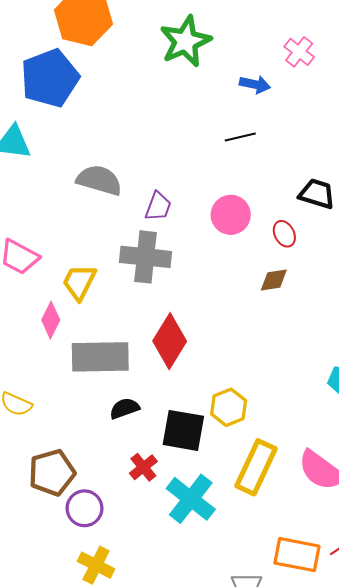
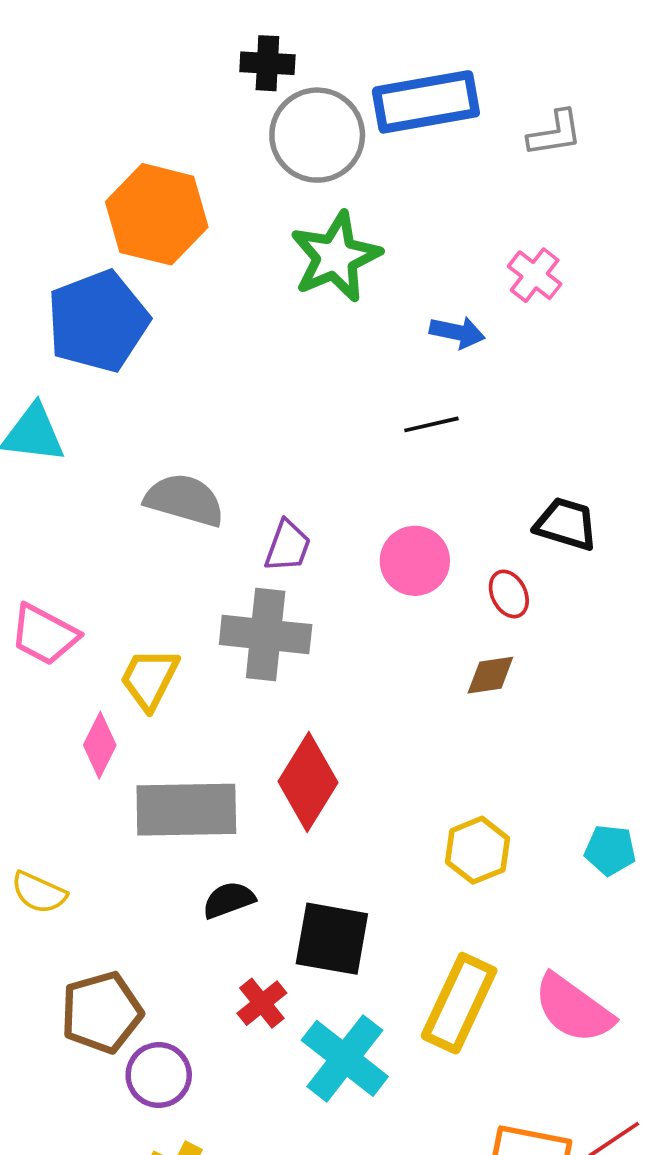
yellow hexagon: (229, 407) -> (478, 850), moved

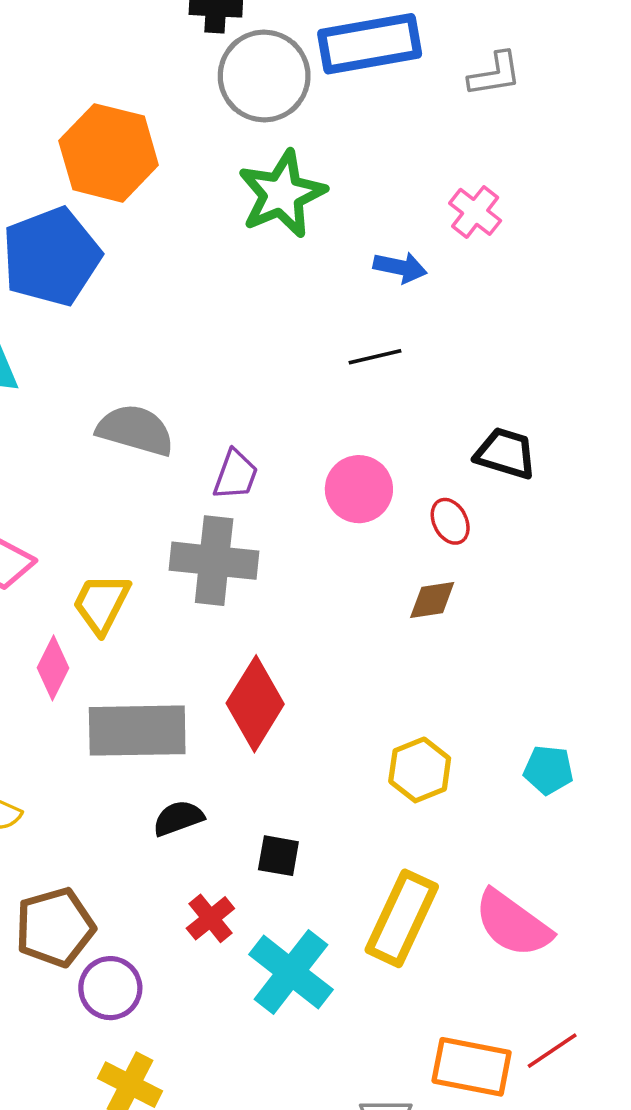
black square: (332, 939) -> (278, 856), size x0.6

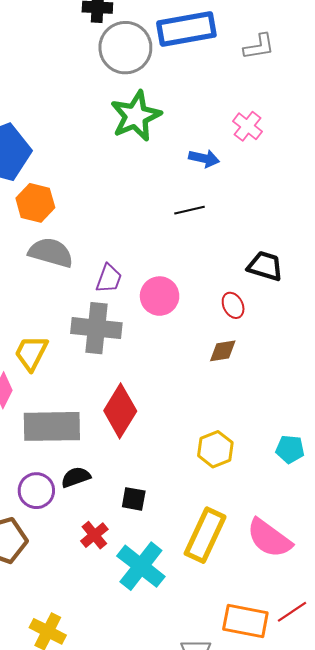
orange hexagon: (109, 153) -> (35, 203), moved, size x0.7
pink circle: (359, 489) -> (160, 296), moved
purple circle: (110, 988) -> (36, 491), moved

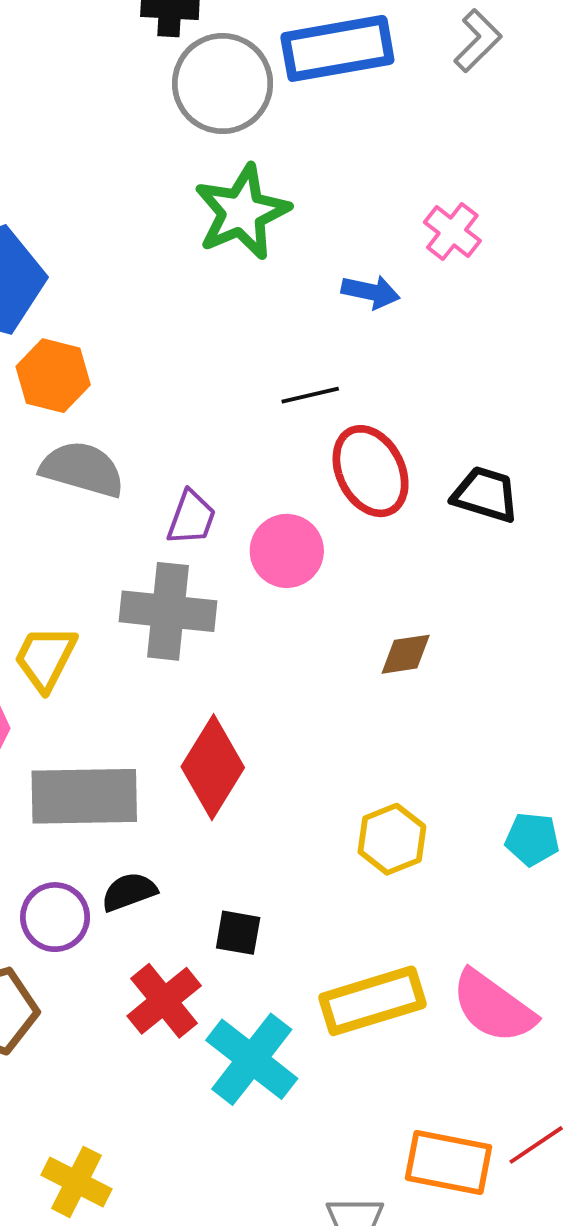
gray L-shape: (259, 47) -> (478, 41), moved, turned -36
black line: (190, 210) -> (310, 395), moved
red ellipse: (233, 305) -> (371, 471), moved, size x1.8
red cross: (94, 535) -> (164, 1001), size x1.4
yellow rectangle: (205, 535) -> (372, 1001), turned 48

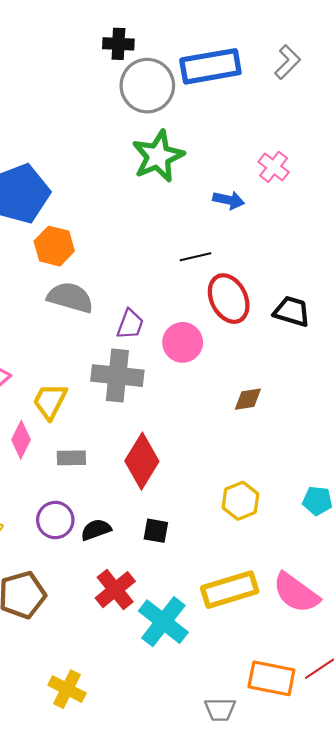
gray rectangle: (84, 796) -> (71, 458), moved, size x0.5
purple circle: (55, 917) -> (55, 520), moved
black square: (238, 933) -> (156, 531), moved

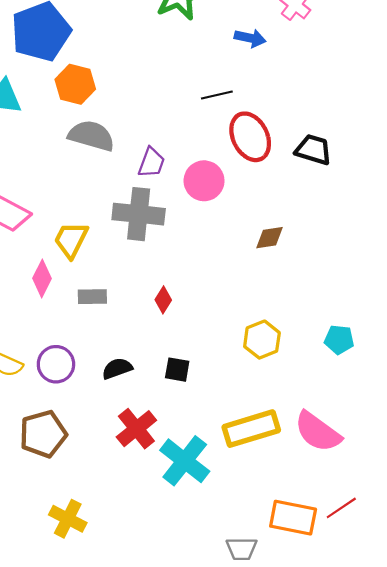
red diamond: (142, 461) -> (163, 300), size x0.5
purple circle: (55, 520) -> (56, 364), moved
yellow cross: (67, 689) -> (68, 519), moved

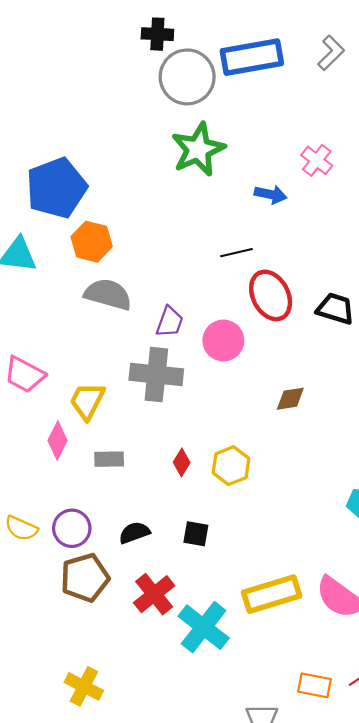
yellow hexagon: (262, 340) -> (231, 466), moved
brown pentagon: (43, 434) -> (85, 578), moved
orange rectangle: (293, 518) -> (315, 685), size x0.7

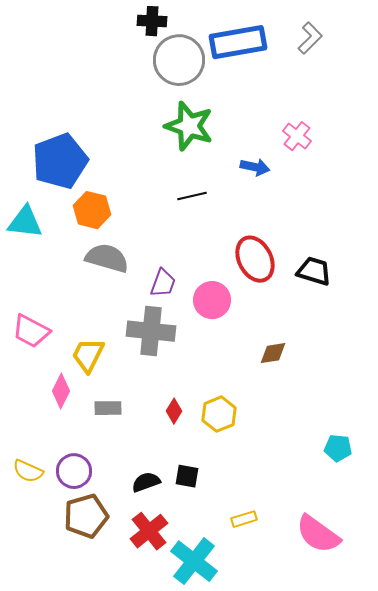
green star: (198, 149) -> (189, 126), turned -30
black line: (237, 253) -> (192, 196), moved
black semicircle: (134, 533) -> (146, 482), moved
yellow rectangle: (272, 594) -> (244, 519), moved, size x0.5

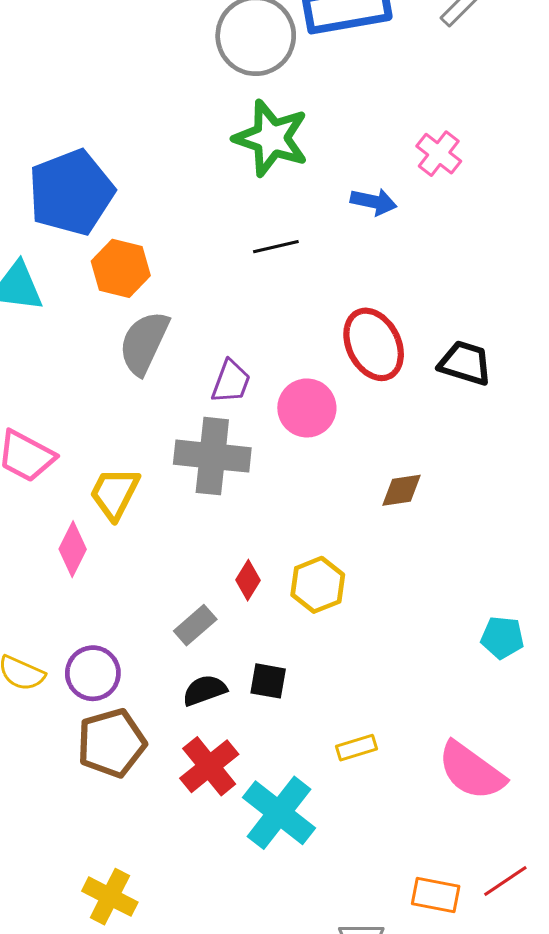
gray semicircle: (107, 258) -> (144, 343), turned -81
gray rectangle: (108, 408) -> (195, 625), moved, turned -40

